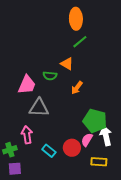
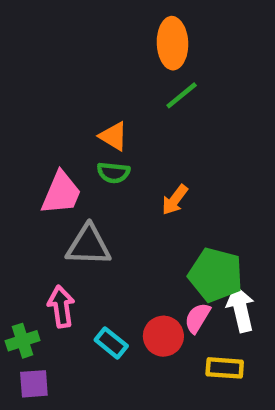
orange triangle: (67, 64) -> (113, 136), moved

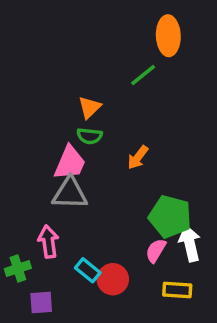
orange ellipse: (172, 43) -> (168, 36), moved
orange triangle: (113, 136) -> (90, 107), turned 45
pink trapezoid: (61, 193) -> (70, 163), moved
red circle: (163, 336) -> (113, 279), moved
purple square: (34, 384) -> (41, 302), moved

